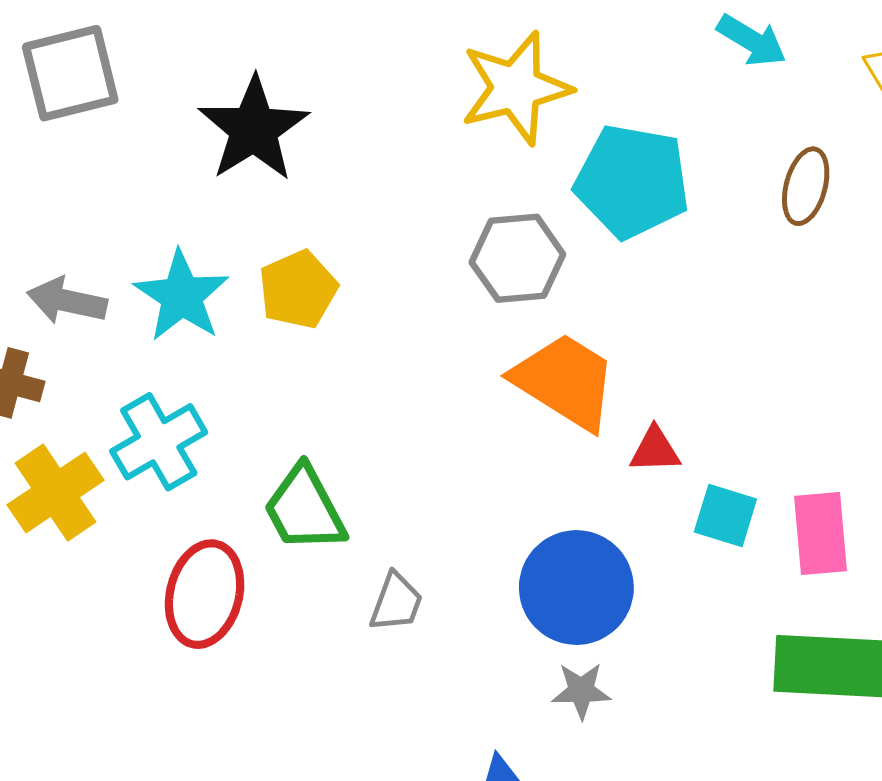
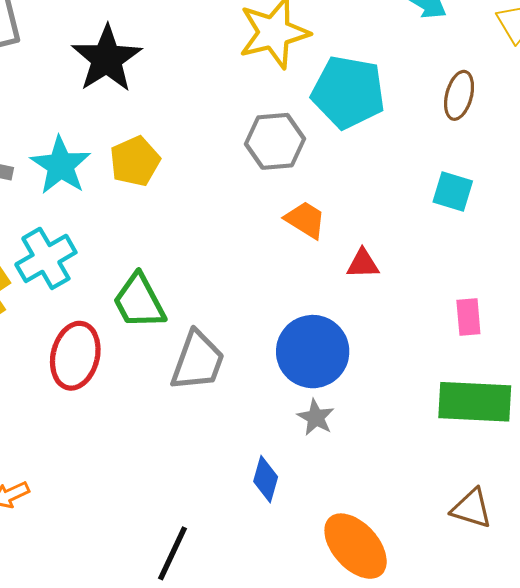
orange trapezoid: (565, 381) -> (305, 220), size x0.6
cyan square: (725, 515) -> (453, 192), moved
pink rectangle: (820, 533) -> (468, 317), size x0.7
gray trapezoid: (396, 602) -> (198, 361), size x1.6
gray star: (581, 691) -> (316, 417), turned 30

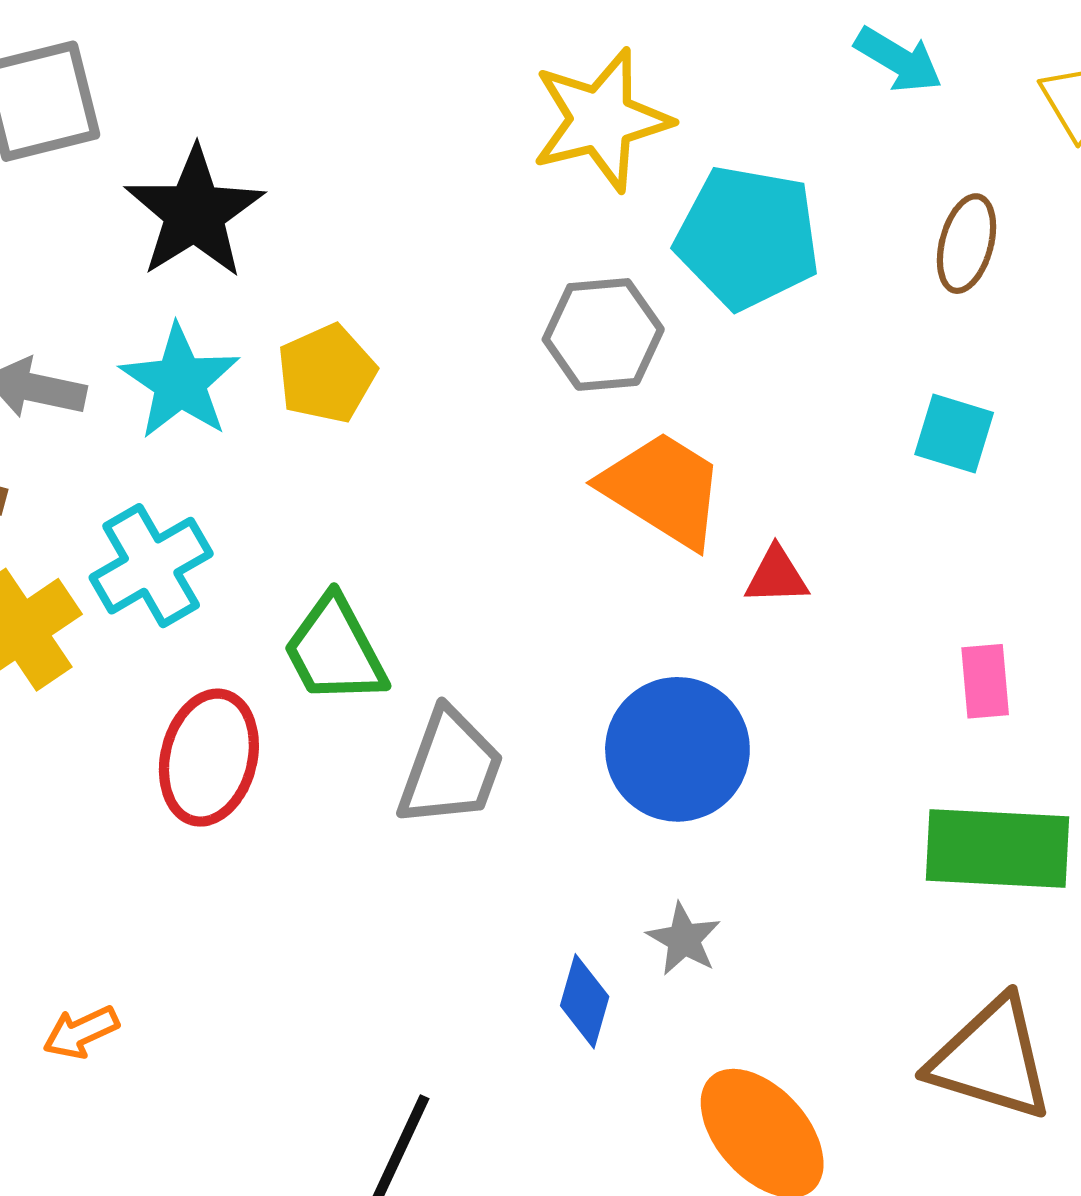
black star: (107, 59) -> (194, 213), moved
orange trapezoid: (305, 220) -> (663, 489), size x1.6
gray star: (316, 417) -> (684, 939), moved
brown triangle: (472, 508) -> (991, 1059), size x1.6

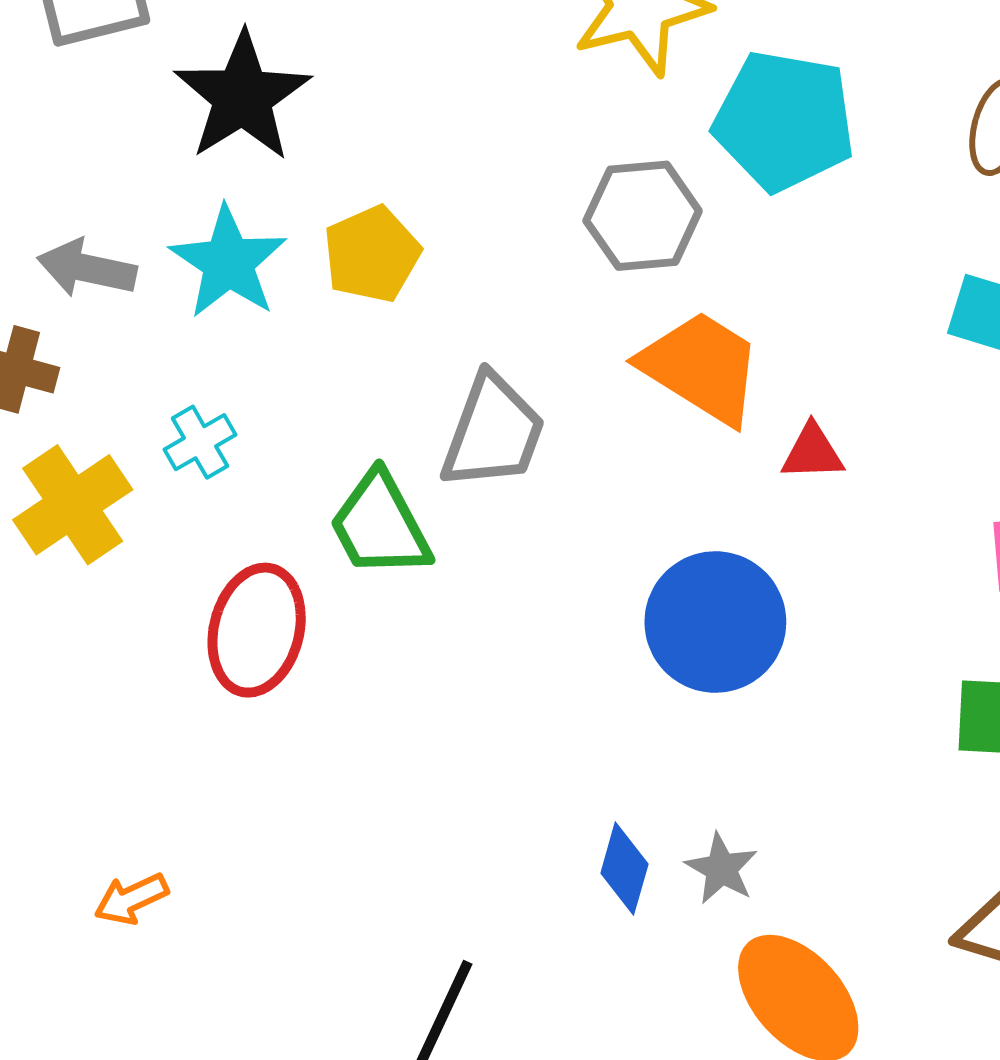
cyan cross: (151, 566) -> (200, 442), size x0.6
gray trapezoid: (450, 768) -> (493, 432), moved
gray star: (684, 939) -> (721, 869), moved

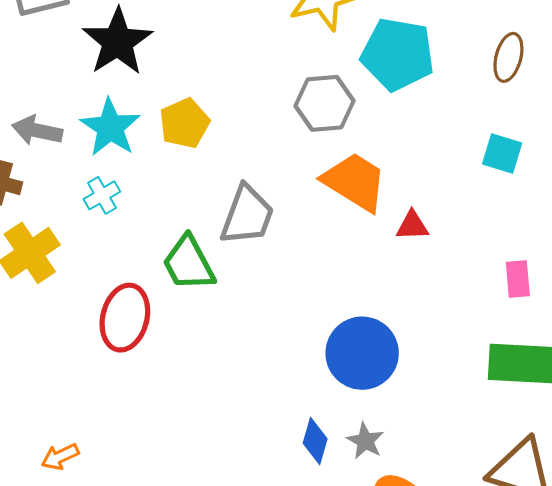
cyan cross: (200, 442) -> (102, 195), moved
blue circle: (715, 622) -> (362, 353), moved

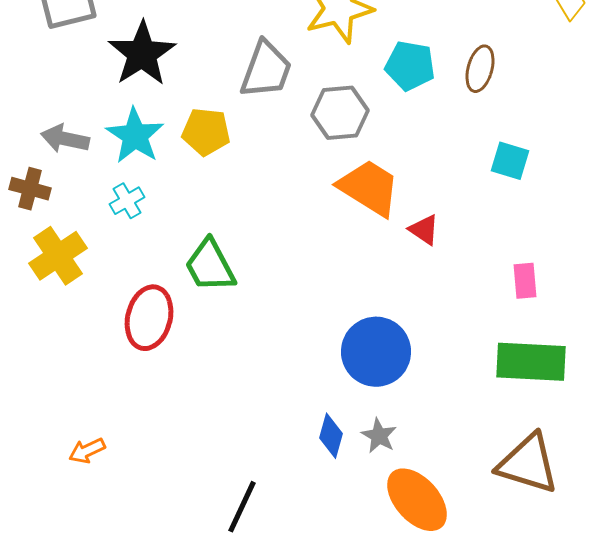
cyan pentagon: (398, 54) -> (410, 66), size x0.7
brown ellipse: (508, 57) -> (480, 69), moved
yellow pentagon: (184, 123) -> (206, 132), turned 30
gray trapezoid: (247, 215) -> (266, 70), moved
red triangle: (412, 226) -> (424, 230), turned 36

